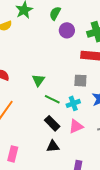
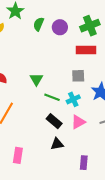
green semicircle: (55, 13) -> (39, 24), moved

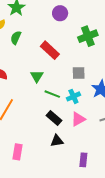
green semicircle: (39, 24) -> (16, 38), moved
green cross: (90, 26) -> (88, 36), moved
purple circle: (60, 27) -> (60, 13), moved
red rectangle: (86, 50) -> (50, 50), moved, turned 42

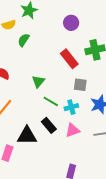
red rectangle: (50, 50) -> (69, 59), moved
black triangle: (57, 141) -> (27, 136), moved, size x1.5

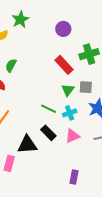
green semicircle: (24, 40) -> (11, 65), moved
green triangle: (38, 81) -> (68, 90), moved
gray square: (80, 85) -> (86, 87), moved

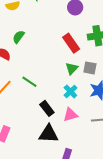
green line: (49, 109) -> (29, 82), moved
cyan cross: (70, 113) -> (70, 92), turned -32
black triangle: (27, 145) -> (48, 134), moved

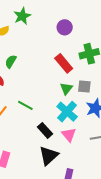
cyan cross: (70, 92) -> (67, 112), size x1.5
pink triangle: (70, 115) -> (69, 135), turned -49
black triangle: (48, 134) -> (49, 156), turned -40

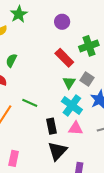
gray square: (84, 87) -> (87, 79), turned 32
black rectangle: (45, 130) -> (52, 126), turned 35
pink triangle: (69, 135) -> (76, 128), turned -42

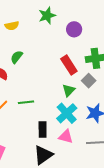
green star: (19, 14) -> (47, 16), moved
gray square: (87, 79) -> (89, 81), moved
green line: (30, 103) -> (26, 102), turned -42

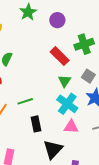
gray square: (89, 81) -> (88, 76), moved
black rectangle: (43, 129) -> (36, 124), moved

